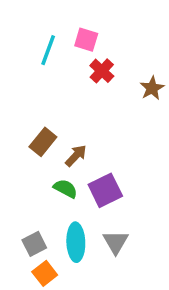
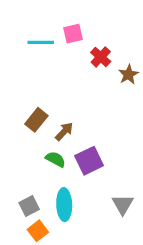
pink square: (86, 40) -> (73, 34), turned -30
cyan line: (48, 50) -> (41, 42), turned 70
red cross: (102, 71) -> (101, 57), moved
gray triangle: (116, 242) -> (123, 205), moved

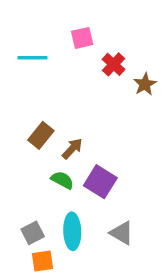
cyan line: (41, 42) -> (33, 58), moved
purple square: (89, 161) -> (100, 182), turned -32
gray triangle: (123, 205) -> (122, 233), moved, turned -30
orange square: (38, 231) -> (43, 261), turned 30

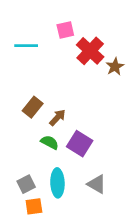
red cross: (114, 64) -> (90, 51), size x1.5

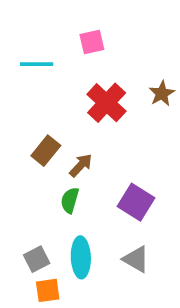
red cross: (90, 51) -> (107, 103), moved
green semicircle: (50, 142) -> (70, 200), turned -102
purple square: (80, 144) -> (136, 202), moved

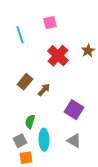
cyan line: (37, 64) -> (20, 35), turned 72
green semicircle: (70, 200) -> (30, 122), moved

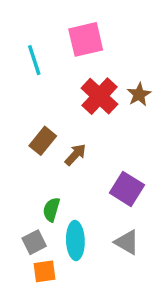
pink square: (50, 23) -> (86, 39), size x1.5
brown star: (88, 51) -> (139, 94), moved

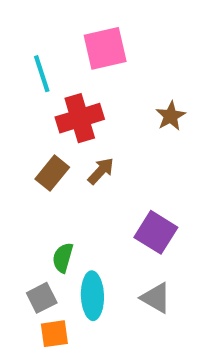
red cross: (99, 96) -> (80, 118), moved, turned 30
brown arrow: (75, 155) -> (101, 171), moved

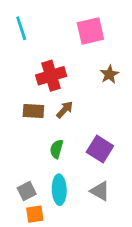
pink square: (105, 48) -> (90, 31), moved
cyan line: (42, 74) -> (21, 28), moved
brown rectangle: (52, 173) -> (33, 111), turned 55
green semicircle: (63, 258) -> (57, 149), moved

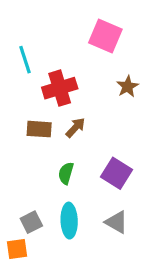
cyan line: (21, 28) -> (25, 60), moved
pink square: (90, 31) -> (105, 36), turned 36
orange square: (35, 214) -> (17, 249), moved

